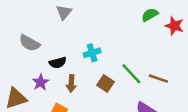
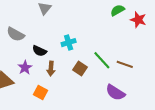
black semicircle: (58, 63) -> (39, 51), turned 40

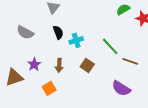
black semicircle: (39, 51) -> (58, 32), moved, turned -136
green line: (102, 60) -> (110, 46), moved
orange square: (41, 92) -> (49, 88), turned 32

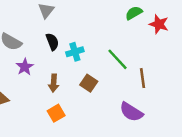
brown line: (130, 61) -> (143, 78), turned 63
purple star: (34, 64) -> (25, 67), moved
orange square: (49, 88) -> (56, 113), moved

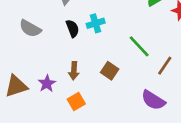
cyan cross: (75, 52) -> (96, 23), moved
purple star: (25, 67) -> (47, 84), moved
brown line: (143, 78) -> (165, 66), turned 42

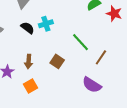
black semicircle: (72, 28) -> (28, 28), turned -32

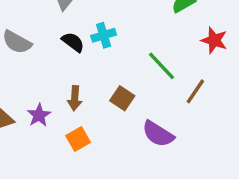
red star: (114, 14) -> (214, 40), moved
purple semicircle: (92, 85) -> (158, 134), moved

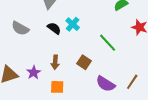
cyan cross: (104, 35) -> (73, 24), turned -32
brown line: (195, 91) -> (132, 82), moved
orange square: (78, 139) -> (57, 87), turned 32

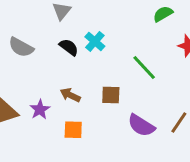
brown arrow: (55, 62) -> (70, 95), turned 112
brown square: (84, 62) -> (111, 95), turned -32

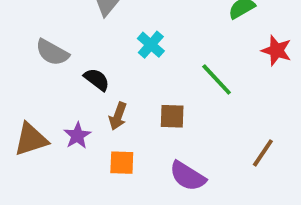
black semicircle: (69, 47) -> (97, 79), moved
brown arrow: (70, 95) -> (118, 116), turned -96
purple semicircle: (141, 125) -> (188, 176), moved

